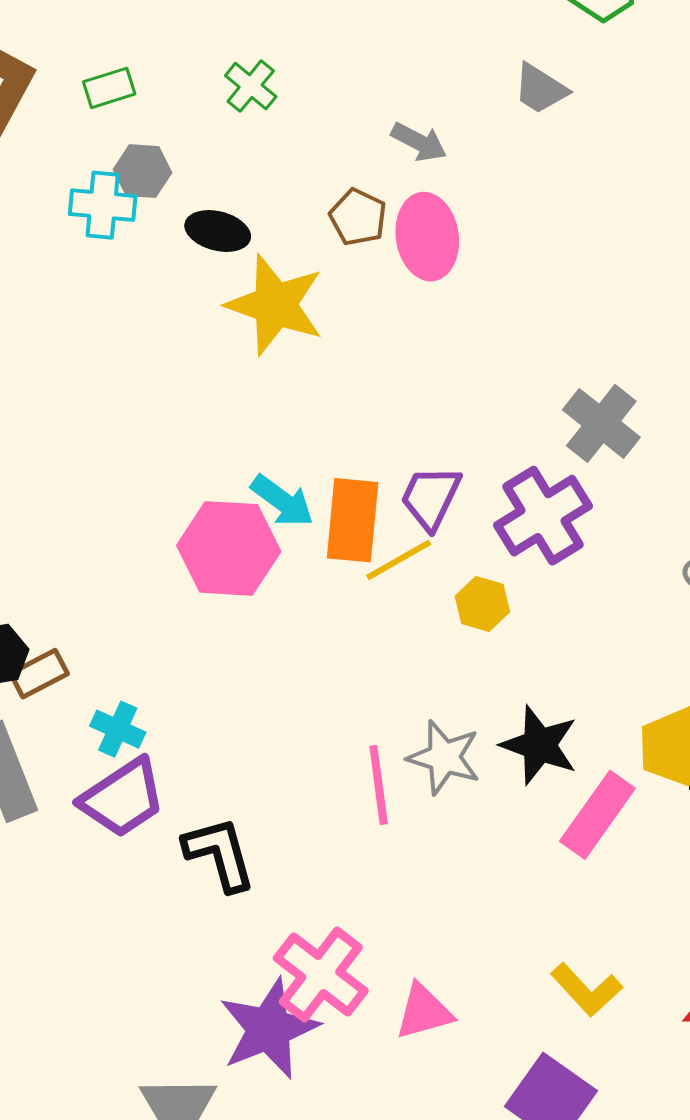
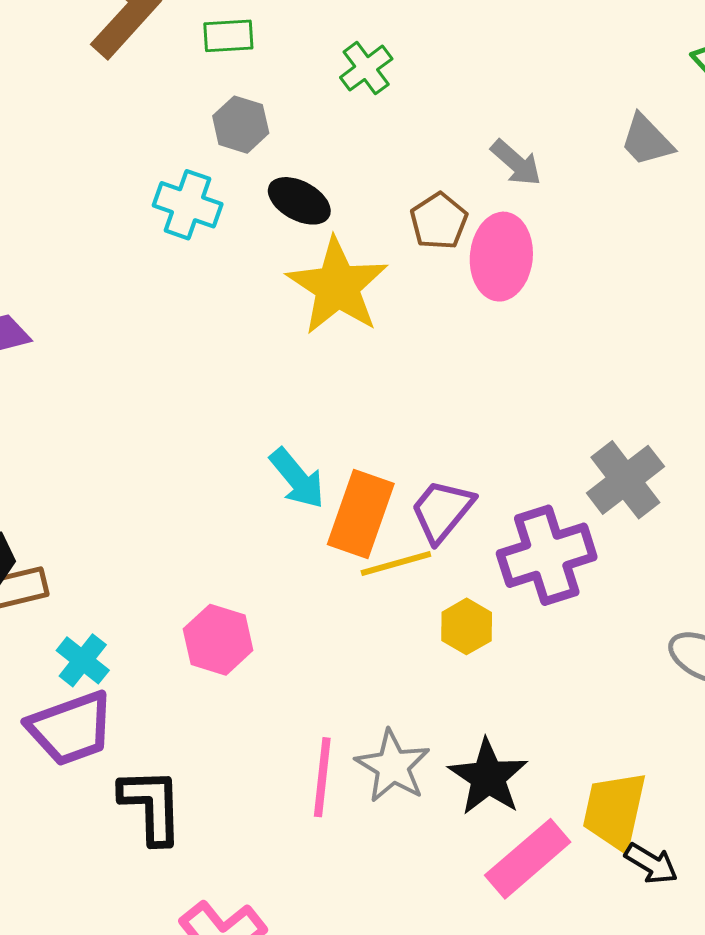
cyan cross: (103, 205) -> (188, 205), moved
pink hexagon: (229, 548) -> (218, 640), moved, size x0.7

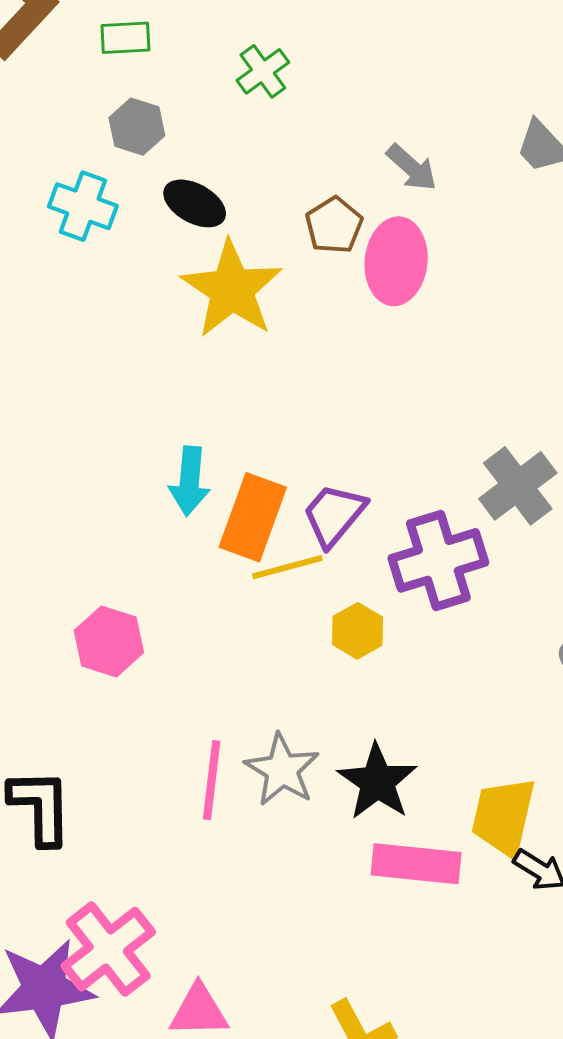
cyan arrow: (297, 478) -> (190, 481), turned 44
pink rectangle: (528, 859) -> (416, 864), turned 46

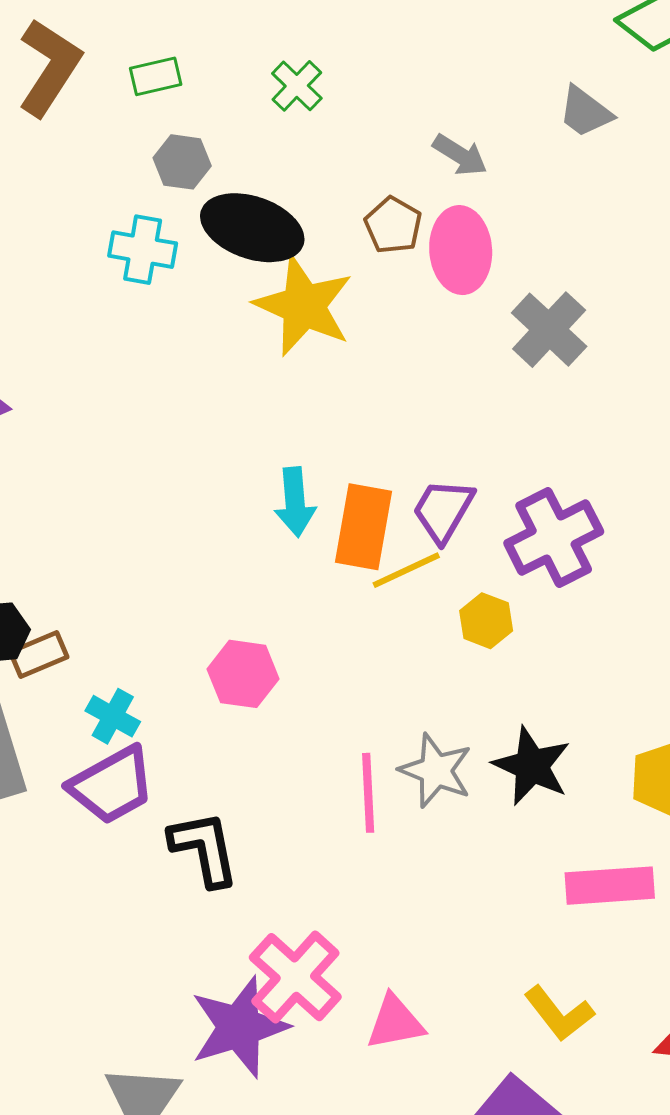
black ellipse: (195, 203) -> (252, 228), size x1.6
gray cross: (518, 486) -> (549, 330), moved
pink rectangle: (416, 864) -> (610, 886), moved

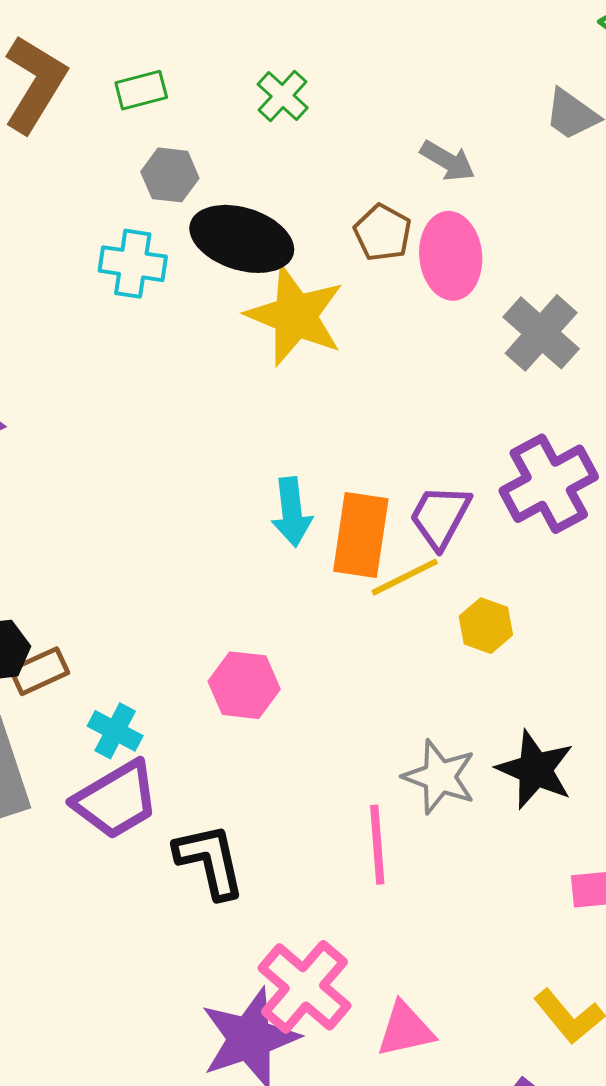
purple cross: (554, 537) -> (549, 484), moved
pink line: (368, 793) -> (377, 845), moved

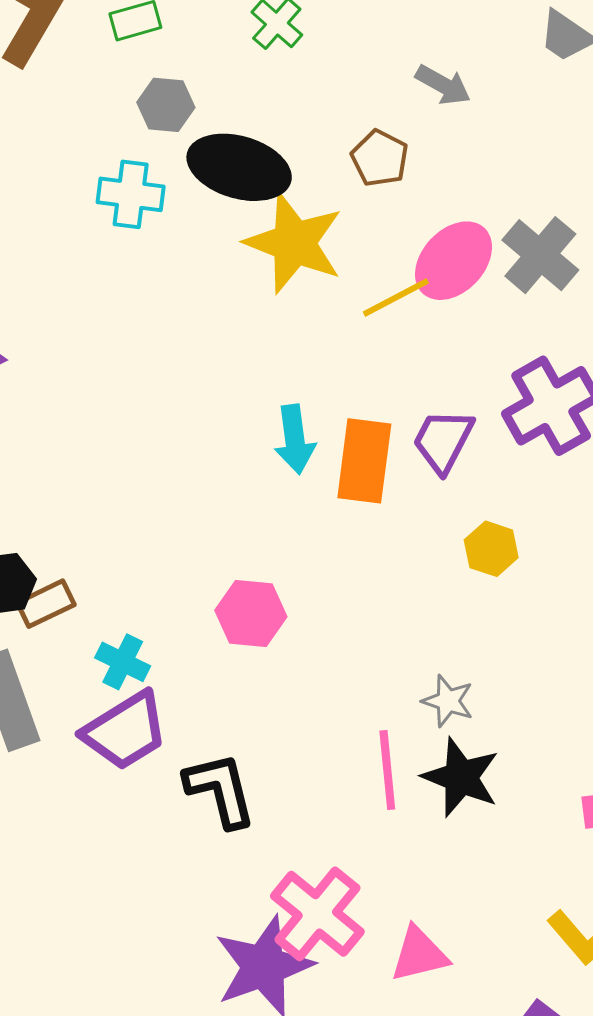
pink ellipse: (451, 256) -> (454, 261), moved, turned 50
yellow line: (405, 577) -> (396, 297), moved
black star: (535, 770) -> (461, 777), moved
gray star: (439, 777) -> (448, 701), size x0.7

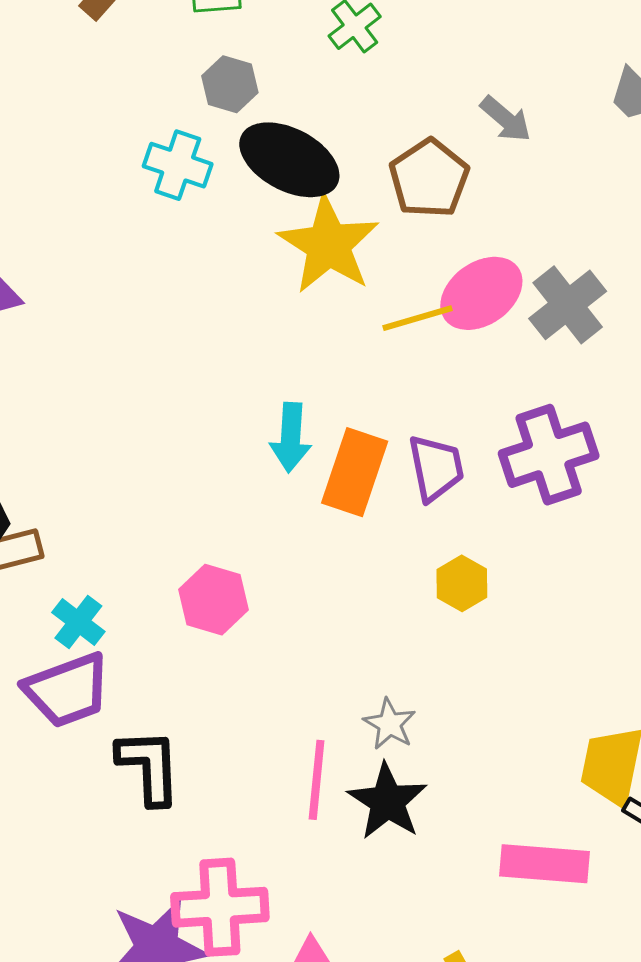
brown pentagon: (380, 158) -> (429, 178), size x1.4
purple trapezoid: (443, 441) -> (436, 468), turned 130
pink cross: (317, 914) -> (220, 907), turned 36

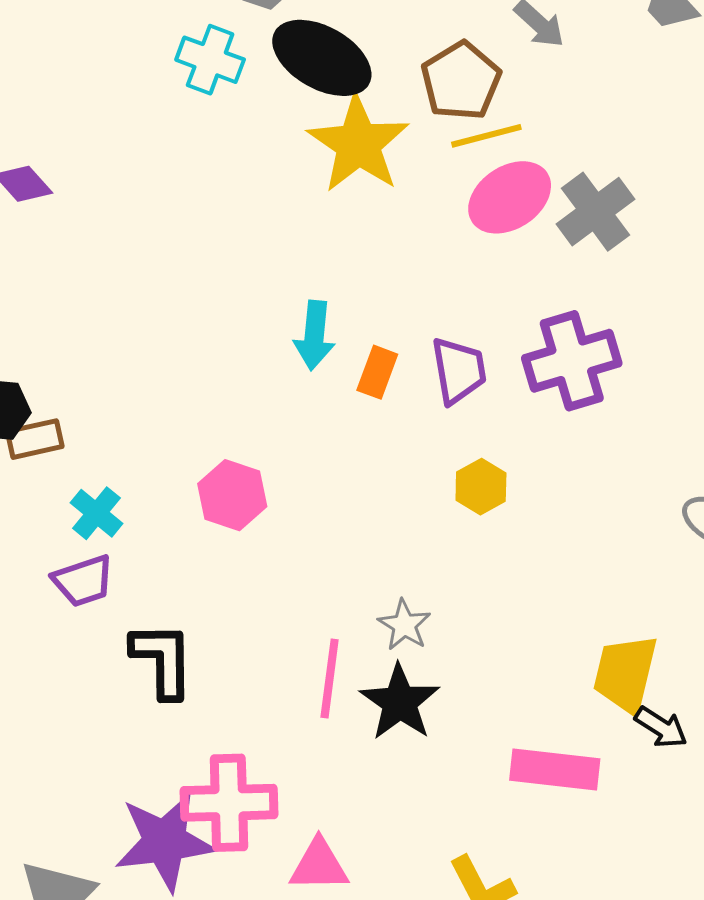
yellow line: (418, 318) -> (486, 136), moved
orange rectangle: (355, 472) -> (377, 372), size x0.6
purple trapezoid: (67, 690) -> (83, 581), size x0.7

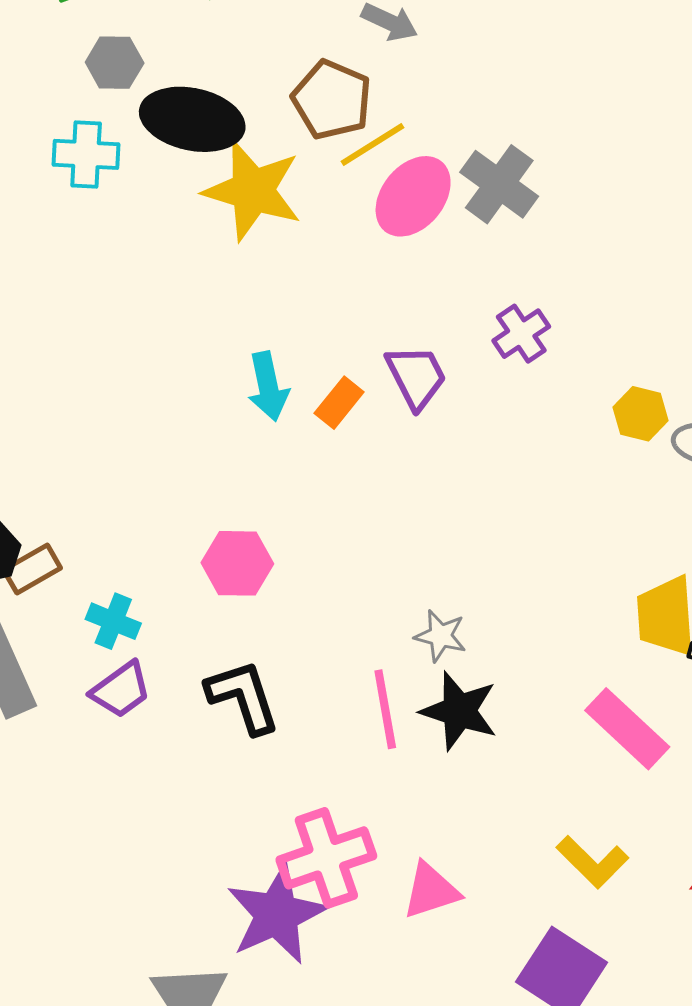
purple cross: (572, 361) -> (521, 334), size x0.6
orange rectangle: (377, 372) -> (339, 403), turned 36
yellow hexagon: (481, 487) -> (641, 414), moved
black L-shape: (162, 660) -> (243, 697), moved
pink rectangle: (555, 769) -> (627, 729), turned 54

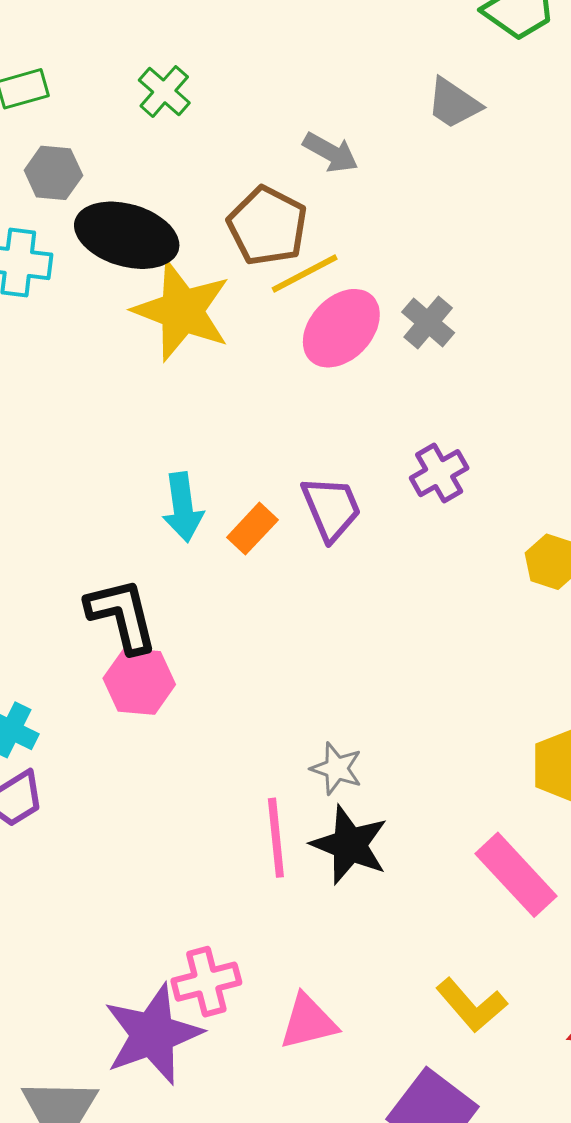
gray cross: (499, 184) -> (428, 322), size x0.7
black L-shape: (243, 697) -> (122, 615), moved
pink cross: (326, 858) -> (206, 982), size x0.7

